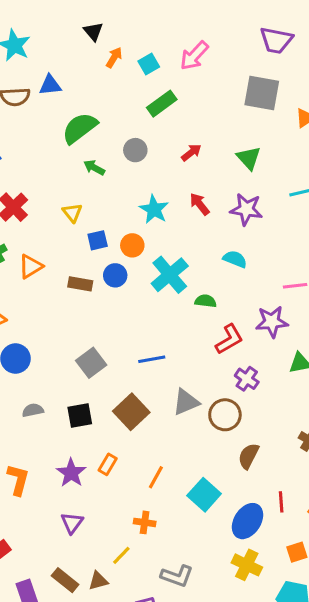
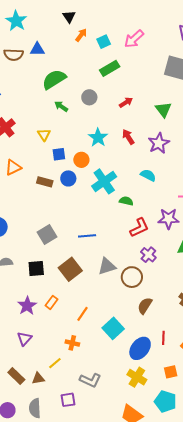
purple star: (246, 209) -> (159, 143), turned 30

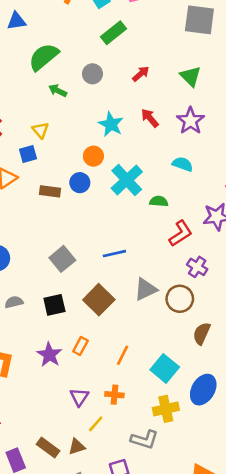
blue square: (59, 154) -> (28, 154), moved
purple triangle: (24, 339) -> (79, 397), moved
yellow cross: (137, 377) -> (166, 409), moved, turned -36

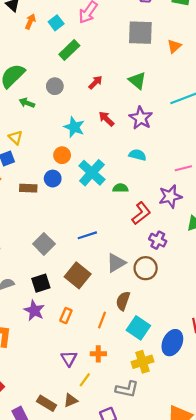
brown semicircle: (202, 333) -> (123, 301), moved
purple star: (49, 355) -> (34, 311), moved

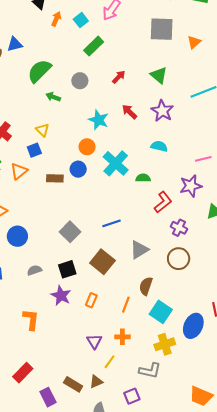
brown circle: (146, 268) -> (179, 259), moved

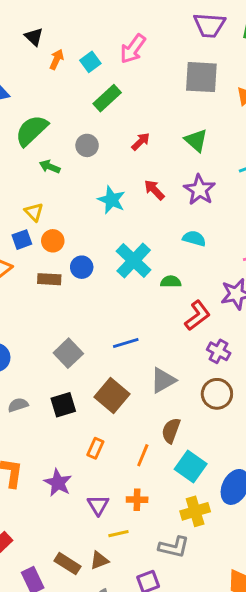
orange circle: (87, 147) -> (53, 241), moved
purple star: (61, 296) -> (58, 483), moved
yellow line: (110, 362) -> (118, 534), turned 40

